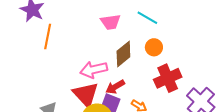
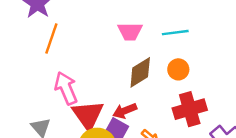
cyan line: (147, 18) -> (175, 33), turned -45
pink arrow: (94, 70) -> (66, 88), moved, turned 72

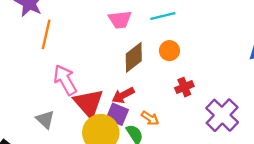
red cross: (190, 109) -> (184, 87), size x0.6

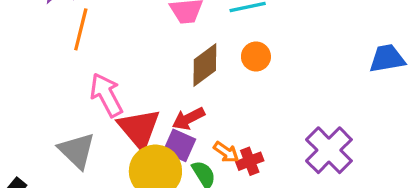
red cross: (184, 87) -> (250, 161), moved
gray triangle: (45, 120) -> (77, 151), size x1.4

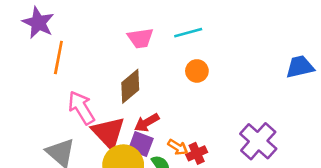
brown diamond: (205, 65) -> (130, 86), moved

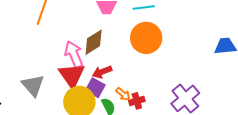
orange circle: (197, 71) -> (146, 38), size x1.8
pink arrow: (81, 108) -> (74, 54), moved

